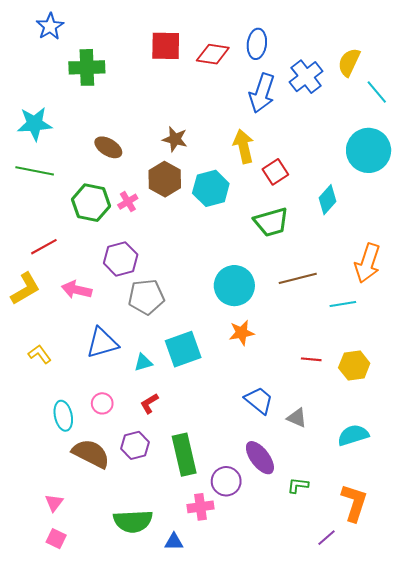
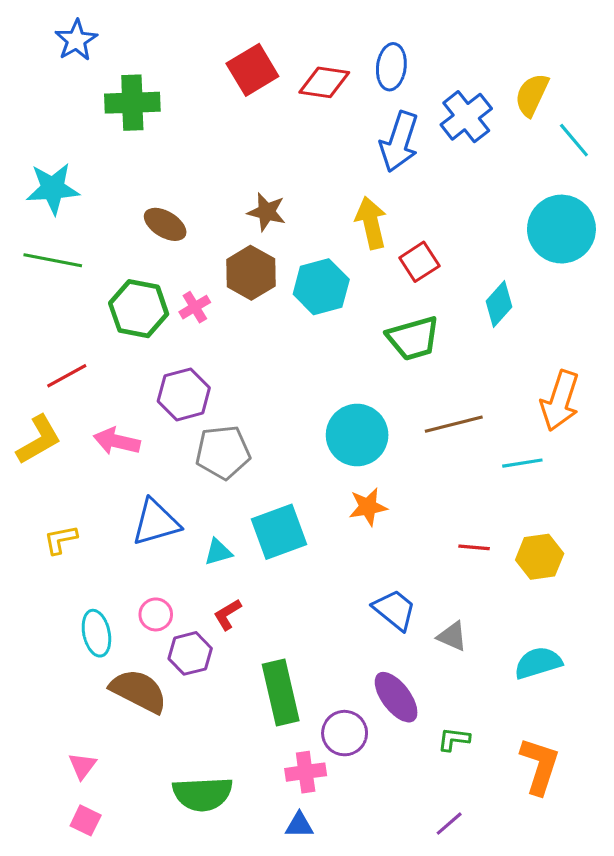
red square: (166, 46) -> (252, 70), turned -32
yellow L-shape: (40, 354) -> (61, 540), turned -65
purple hexagon: (135, 445) -> (190, 653), moved
purple line: (327, 538) -> (449, 824), moved
blue triangle: (174, 542) -> (299, 825), moved

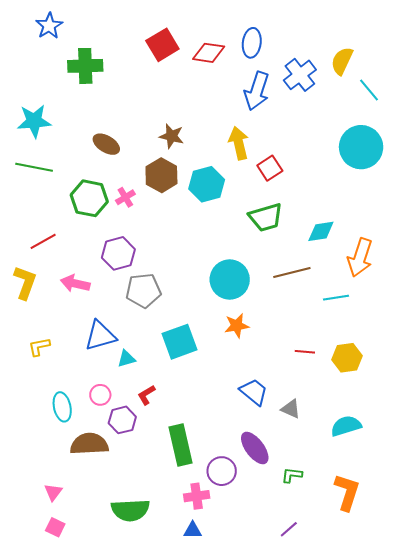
cyan diamond: (499, 304) -> (321, 231), moved, turned 40
yellow L-shape: (39, 440) -> (25, 283), turned -40
cyan triangle: (218, 552) -> (126, 359), moved
brown semicircle: (139, 691) -> (89, 444), turned -30

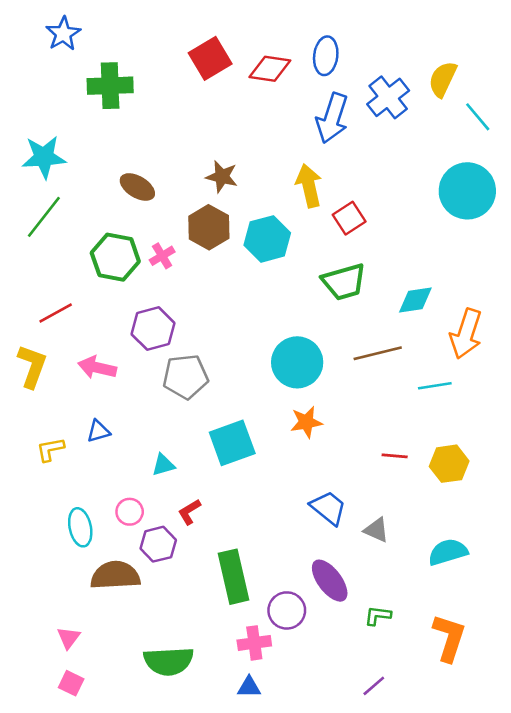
green line: (34, 167) -> (44, 217), turned -63
blue triangle: (100, 336) -> (98, 431), moved, size x0.6

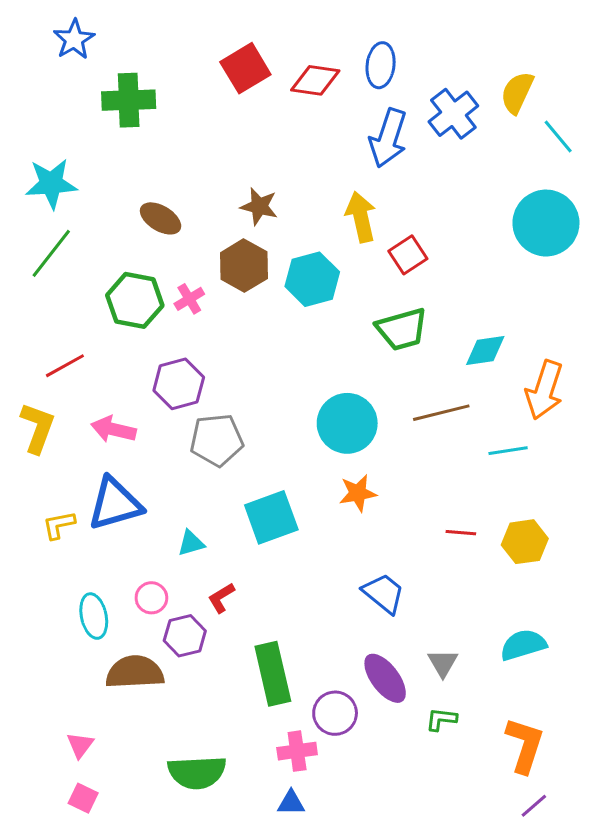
blue triangle: (98, 431) -> (115, 504), size x2.0
gray triangle: (376, 530) -> (443, 663), moved, turned 36
purple line: (374, 686) -> (534, 806), moved

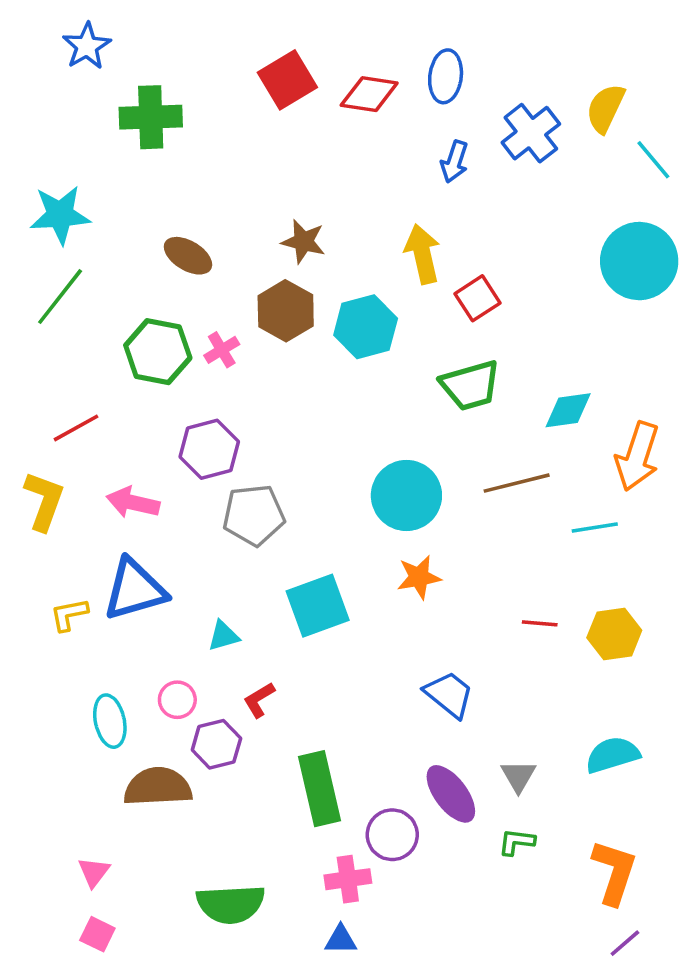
blue arrow: (388, 138) -> (454, 162), size x0.6

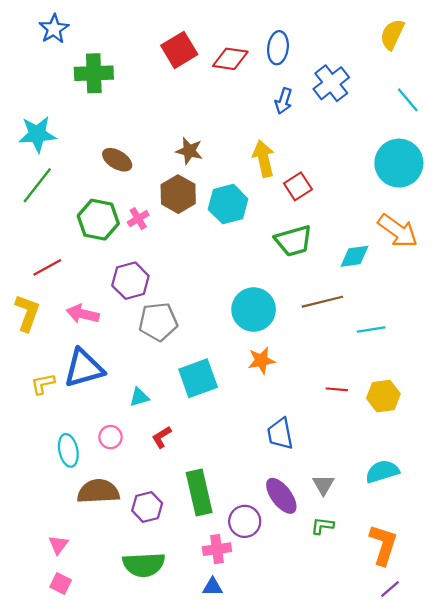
yellow semicircle: (605, 108) -> (392, 34), moved
orange arrow: (637, 456) -> (398, 231), moved, turned -72
blue trapezoid: (449, 694) -> (280, 434), turned -140
purple hexagon: (216, 744) -> (147, 507), moved

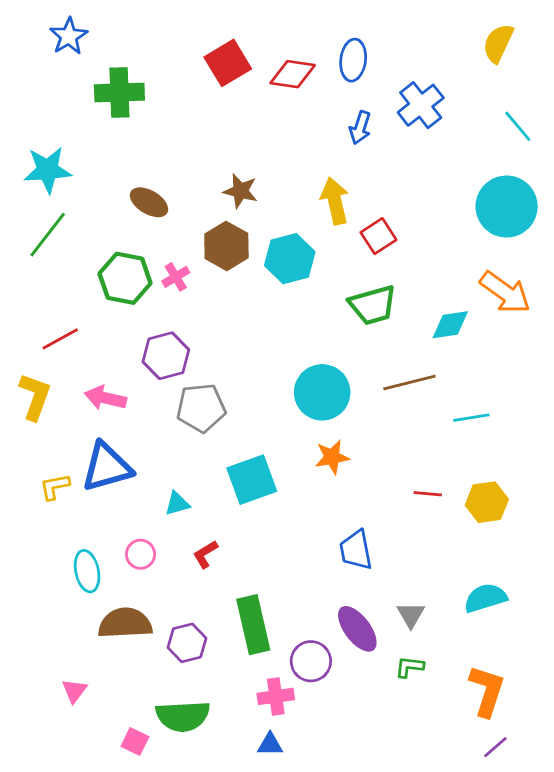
pink square: (61, 583) -> (135, 741), moved

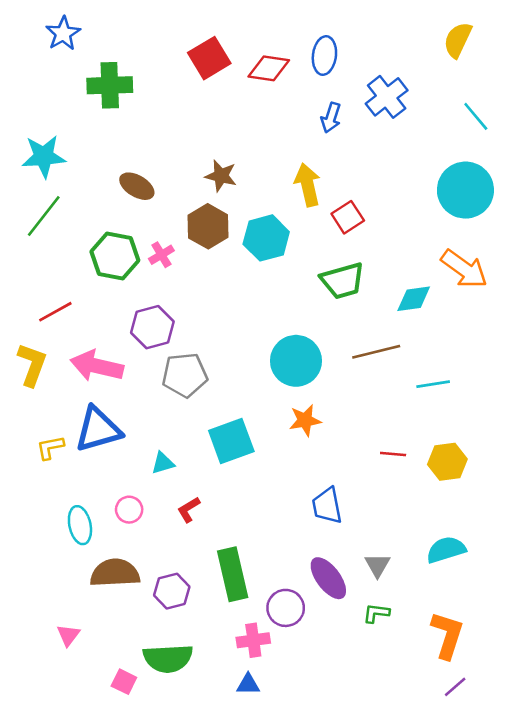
pink arrow: (105, 398) -> (97, 366), size x1.4

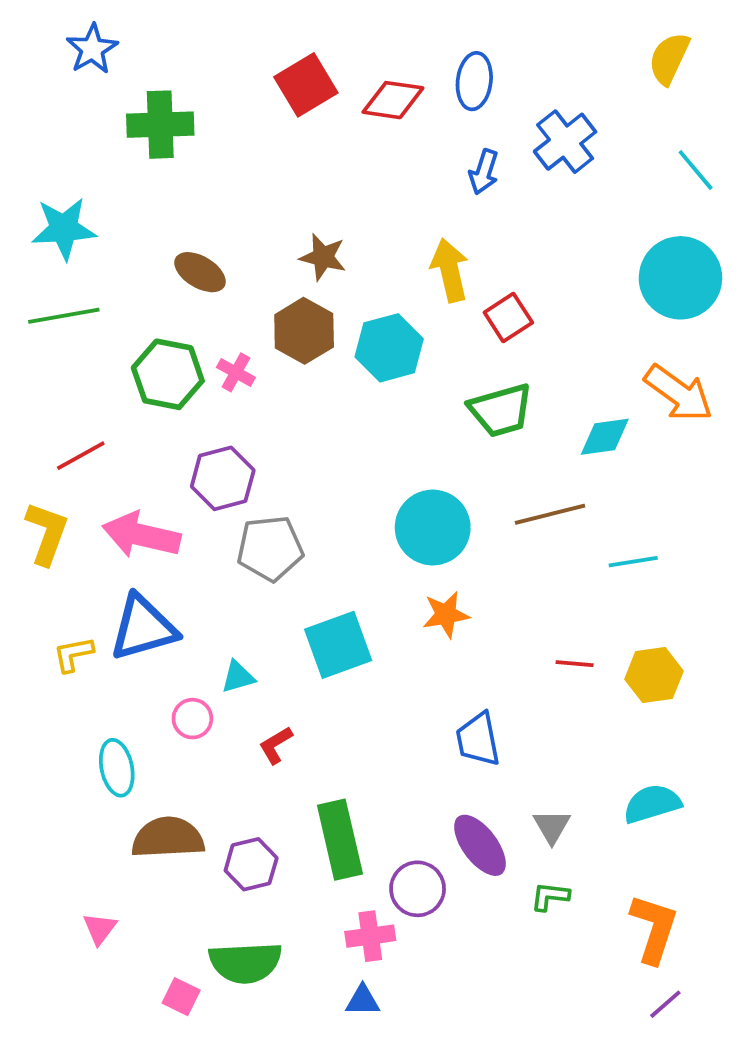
green line: (44, 216) -> (64, 316), turned 42
pink cross: (161, 255) -> (236, 372), turned -30
pink circle: (129, 510) -> (192, 719), moved

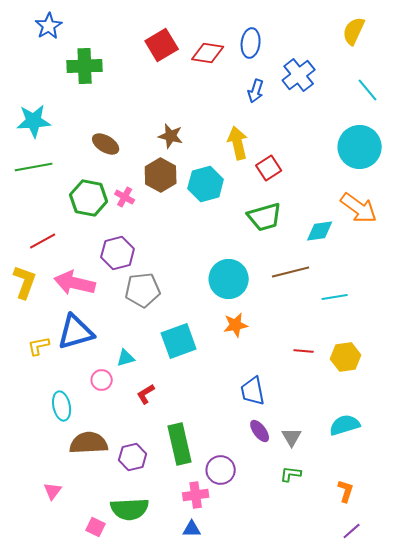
purple ellipse: (480, 845) -> (260, 431), moved, size x0.7
orange L-shape: (654, 929) -> (346, 491), size x0.6

